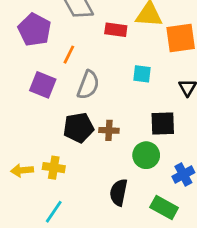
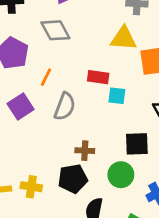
red rectangle: (116, 30) -> (98, 77), moved
purple square: (43, 85) -> (21, 107), turned 35
black pentagon: (79, 128) -> (73, 179), moved

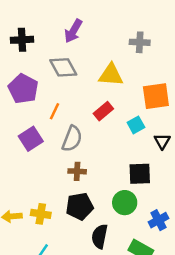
yellow triangle: (124, 38) -> (111, 75), moved
red rectangle: (98, 77) -> (103, 111), turned -48
cyan square: (117, 96) -> (136, 125), moved, turned -36
brown cross: (85, 151) -> (77, 171), moved

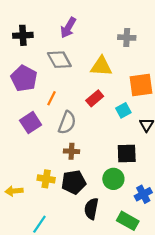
yellow cross: (41, 214) -> (46, 179), moved

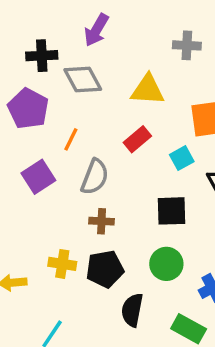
black cross: (23, 35) -> (42, 56), moved
black square: (127, 153) -> (172, 211), moved

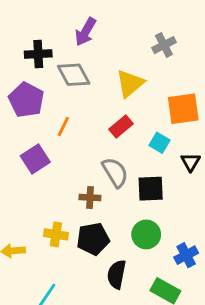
gray cross: (187, 45) -> (164, 45), turned -30
yellow triangle: (148, 90) -> (130, 84), turned -44
cyan square: (182, 158) -> (160, 143), turned -30
gray semicircle: (95, 177) -> (115, 172), moved, turned -52

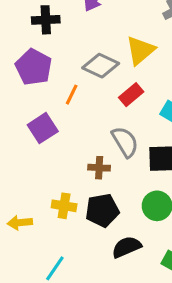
gray diamond: (74, 75) -> (101, 66), moved, turned -36
black semicircle: (117, 274) -> (127, 247), turned 56

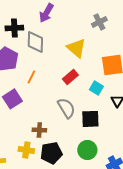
yellow triangle: (140, 50) -> (76, 48), turned -40
gray diamond: (101, 66) -> (35, 42), moved, turned 65
brown cross: (99, 168) -> (39, 130), moved

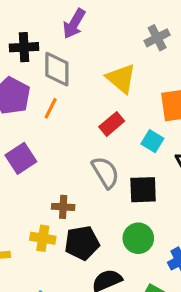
orange line: (31, 77) -> (51, 108), moved

